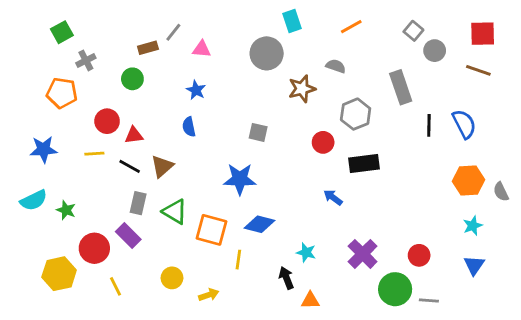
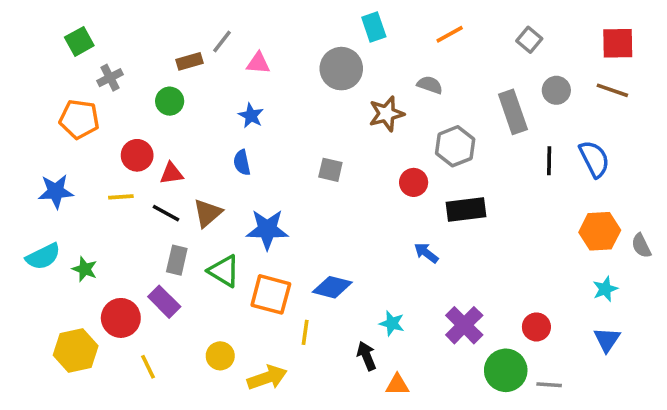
gray circle: (435, 51) -> (556, 90), moved
blue star: (240, 179) -> (267, 229), moved
yellow arrow: (209, 295) -> (267, 378), size x1.5

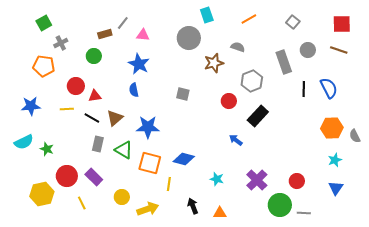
blue star: (251, 116) -> (139, 64), size x1.5
black rectangle: (466, 210) -> (258, 116), turned -40
purple rectangle: (164, 302) -> (94, 177), moved
black arrow: (367, 356) -> (193, 206), moved

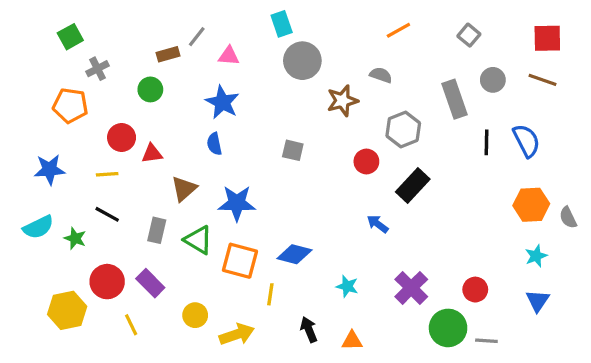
cyan rectangle: (207, 15) -> (282, 24), moved
black line: (92, 118) -> (107, 214), moved

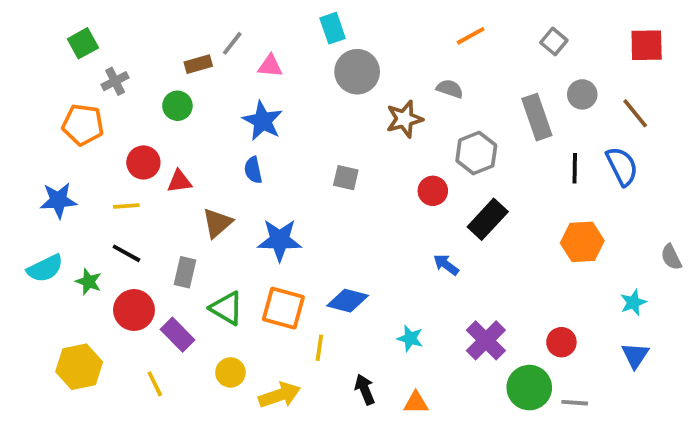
brown line: (542, 80) -> (635, 113), moved, turned 32
orange hexagon: (531, 205) -> (582, 242), moved
green triangle: (198, 240) -> (227, 308), moved
red circle: (107, 282) -> (134, 310), moved

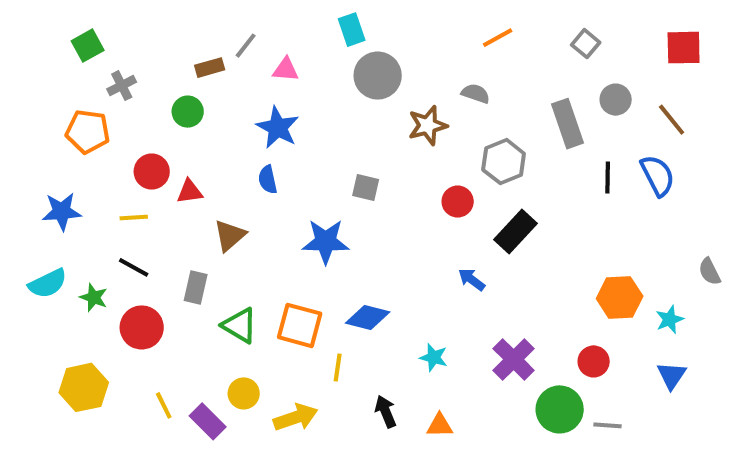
blue star: (280, 240) -> (326, 241), moved
orange hexagon: (582, 242) -> (620, 297), moved
purple rectangle: (177, 335) -> (208, 421), moved

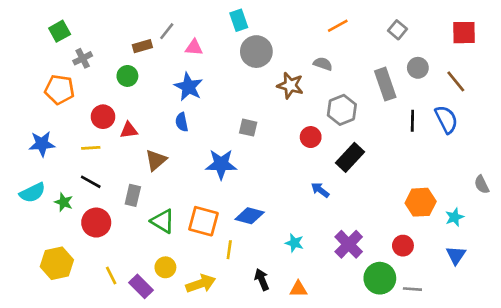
brown star: (428, 126) -> (290, 85), turned 30

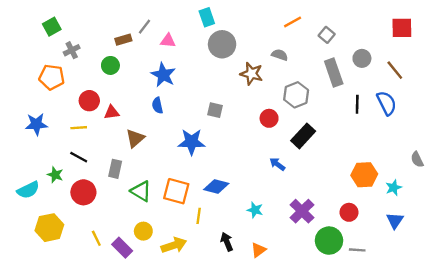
gray square: (397, 30) -> (327, 35), moved
cyan semicircle: (32, 193) -> (28, 190), moved
orange triangle: (298, 289) -> (258, 250), turned -35

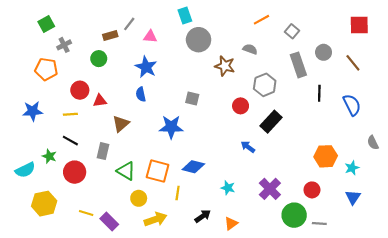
blue semicircle: (387, 103) -> (352, 105), moved
yellow circle: (143, 231) -> (139, 198), moved
yellow line: (96, 238) -> (86, 213), turned -48
black arrow: (227, 242) -> (203, 216), turned 77

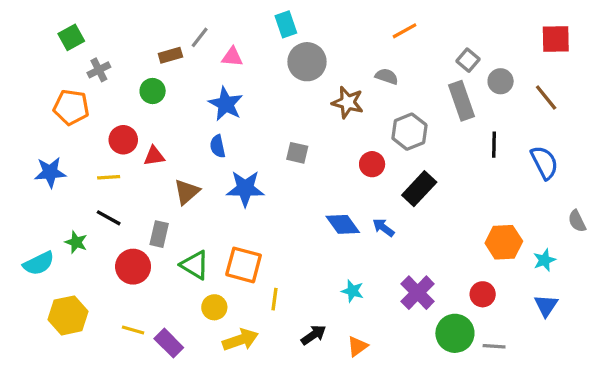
gray square: (292, 31) -> (468, 60), moved
blue star: (171, 127) -> (245, 189), moved
blue diamond: (193, 167) -> (343, 224), moved, turned 40
red circle: (75, 172) -> (133, 267), moved

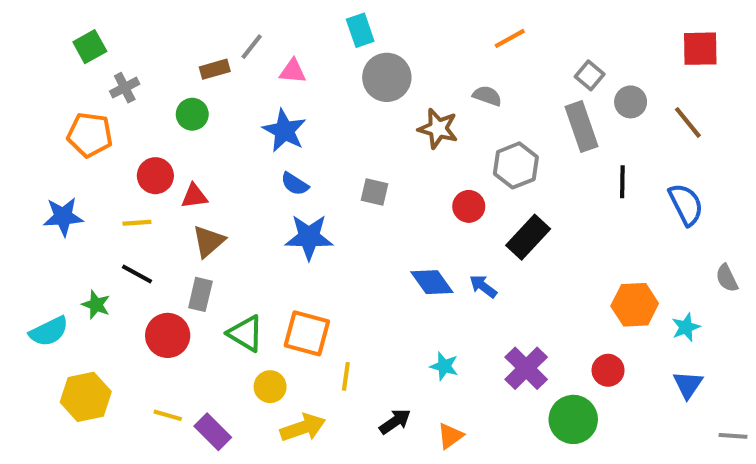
blue semicircle: (218, 146) -> (295, 184), moved, turned -45
brown triangle: (187, 192) -> (209, 241), moved
gray line: (494, 346) -> (733, 436), moved

